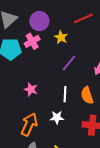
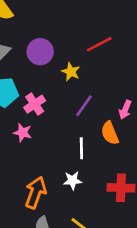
pink cross: (32, 41) -> (35, 104), moved
pink star: (31, 89) -> (23, 133), moved
orange semicircle: (87, 95) -> (110, 133), moved

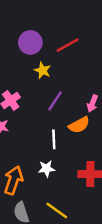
purple circle: (40, 52) -> (30, 42), moved
orange semicircle: (110, 133) -> (79, 125), turned -95

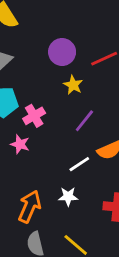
white line: (54, 139) -> (79, 164), turned 54

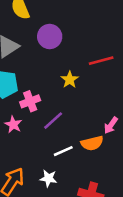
purple circle: (62, 52) -> (50, 37), moved
purple line: (84, 121) -> (53, 121), moved

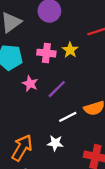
pink cross: (30, 101) -> (46, 53), moved, turned 30
pink star: (13, 125) -> (30, 84), moved

